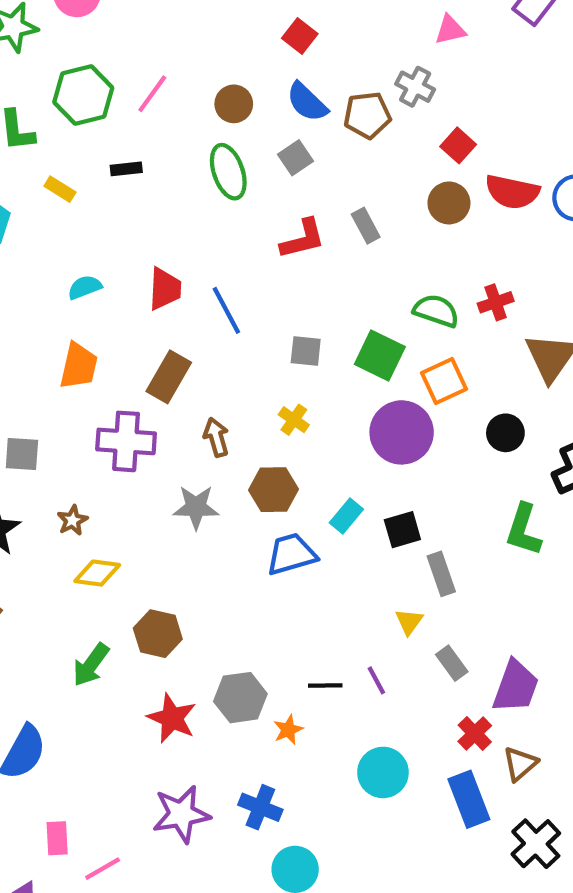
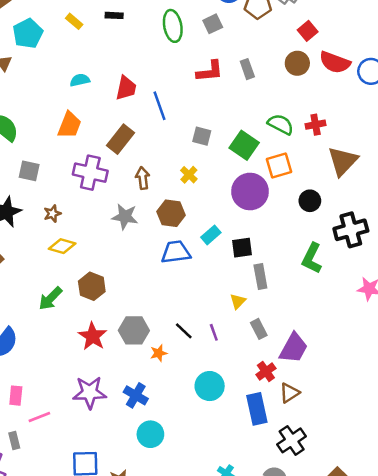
black line: (325, 686) -> (184, 331), turned 36

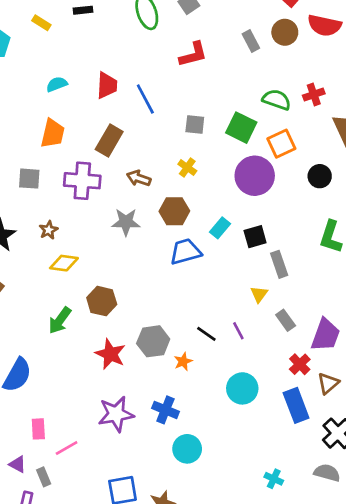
gray rectangle: (247, 69) -> (251, 41), moved
gray square: (29, 171) -> (29, 179), moved
brown arrow: (143, 178) -> (139, 178), turned -55

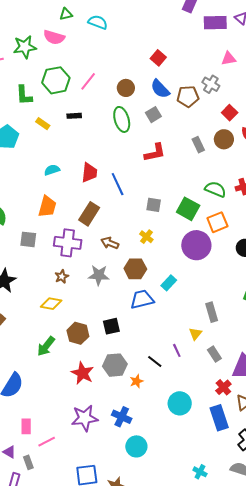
brown star: (49, 230) -> (62, 277), moved
black square: (255, 237) -> (111, 326), moved
purple line: (238, 331) -> (177, 350), moved

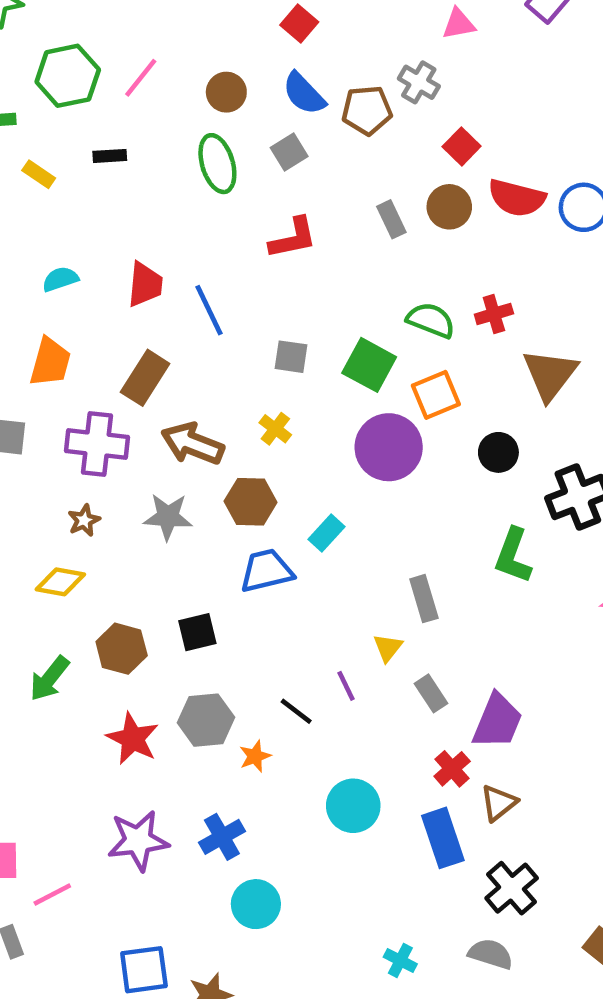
brown arrow: (110, 243) -> (193, 444), size x1.5
blue cross: (122, 417) -> (222, 837), turned 36

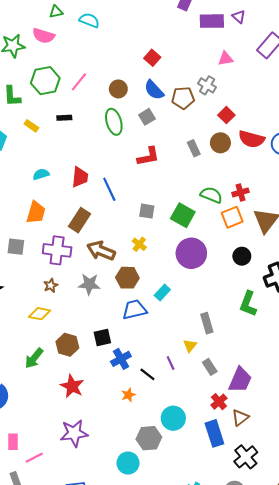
orange square: (436, 395) -> (232, 217), moved
gray hexagon: (206, 720) -> (149, 438), moved
blue cross: (222, 837) -> (121, 359), moved

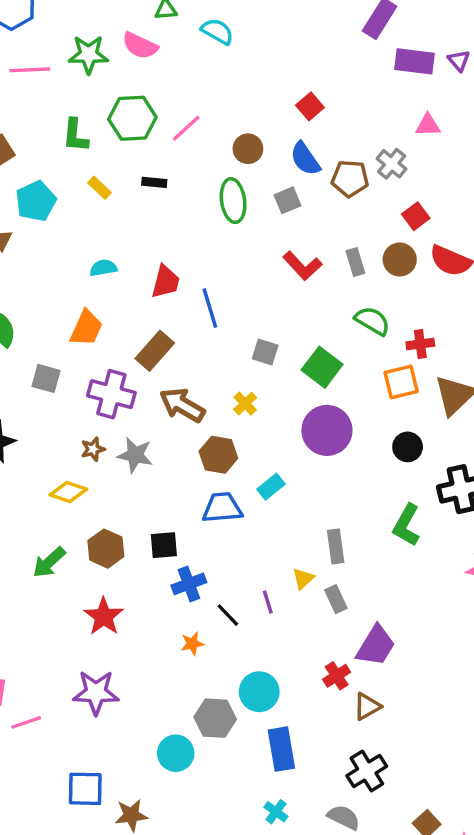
red L-shape: (148, 156) -> (302, 266), moved, turned 50
green semicircle: (211, 195) -> (372, 321), moved
gray star: (89, 284) -> (135, 455), moved
gray rectangle: (210, 367) -> (336, 599), moved
blue rectangle: (214, 433) -> (281, 749), moved

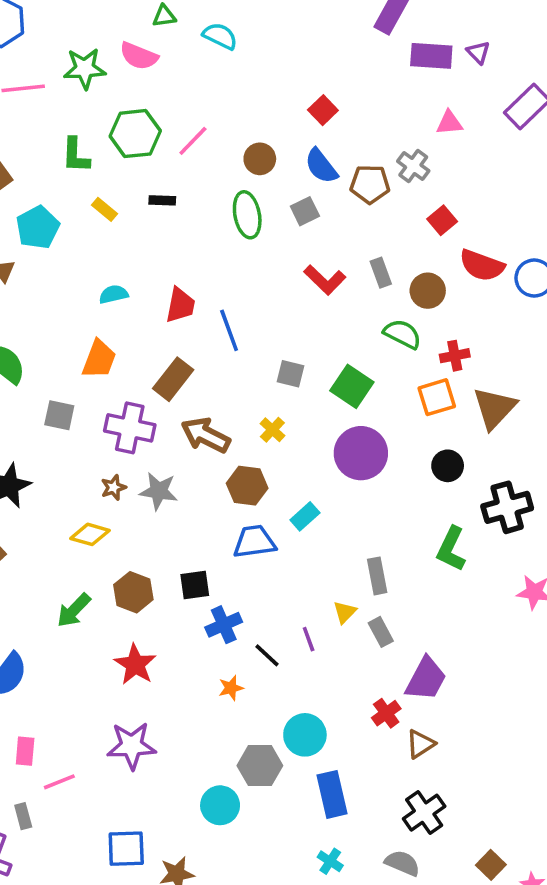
brown circle: (400, 259) -> (428, 291), moved

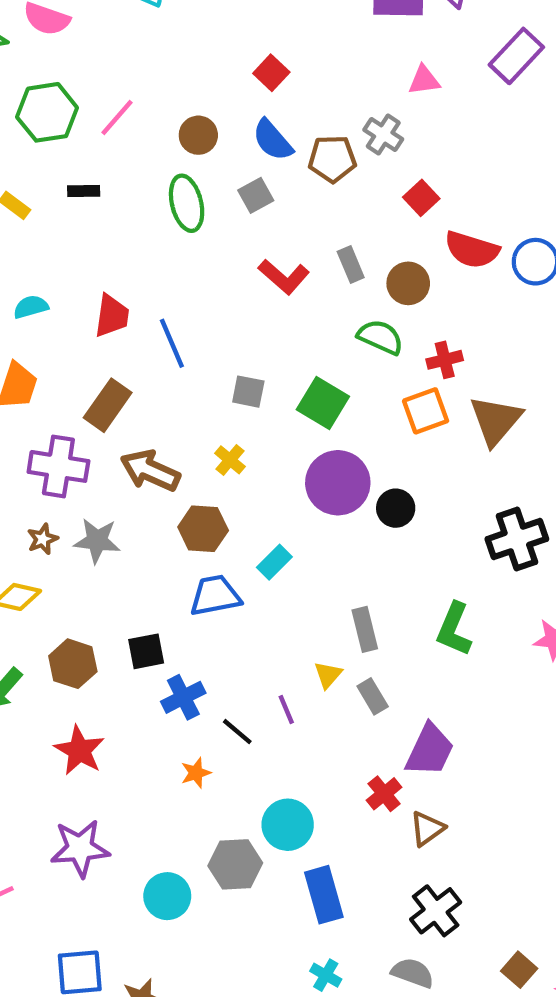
black circle: (448, 466) -> (396, 508), moved
green L-shape: (451, 549) -> (454, 629), moved
cyan circle: (220, 805) -> (167, 896), moved

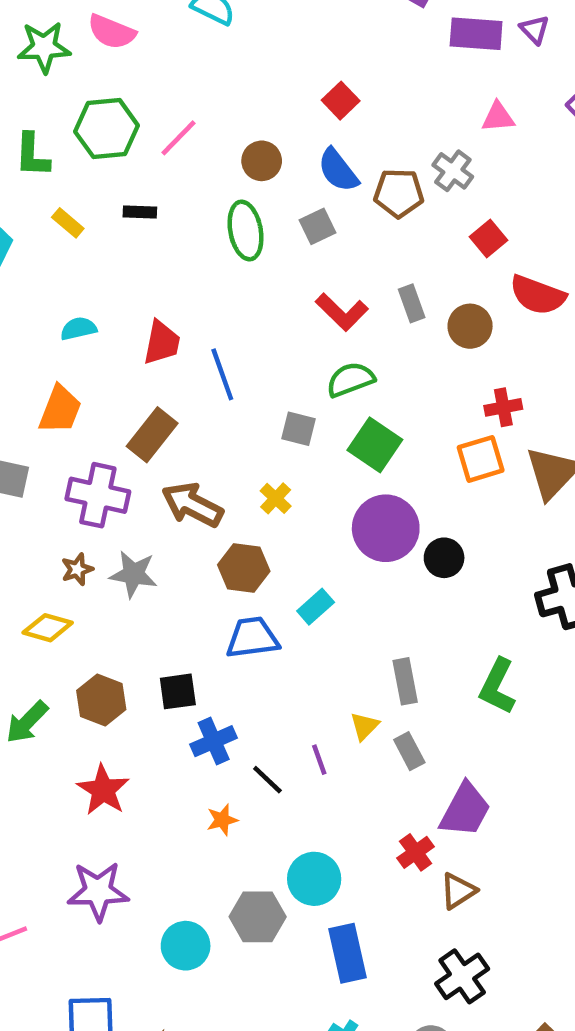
green semicircle: (380, 337) -> (350, 380), moved, turned -48

